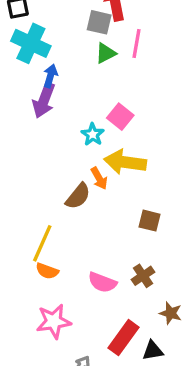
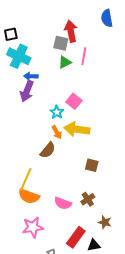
blue arrow: (50, 76) -> (31, 76), turned -104
orange arrow: (99, 178) -> (57, 132), moved
orange semicircle: (47, 271) -> (29, 196), size x1.5

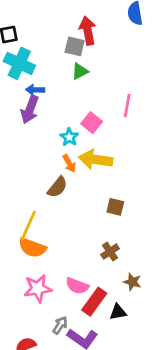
pink line: (84, 56) -> (127, 106), moved
pink semicircle: (63, 203) -> (77, 286), moved

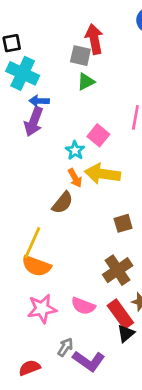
brown square: (115, 207) -> (123, 223), turned -30
brown cross: (110, 252) -> (118, 270), size x1.5
red rectangle: (94, 302) -> (120, 314), moved, turned -72
black triangle: (118, 312) -> (126, 333), turned -30

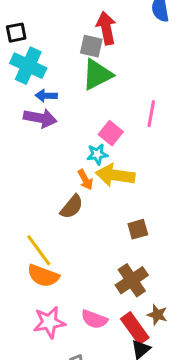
green triangle: (86, 82) -> (97, 75), size x1.6
purple arrow: (34, 122) -> (40, 118), turned -100
cyan star: (75, 150) -> (97, 154), moved, turned 30
yellow line: (32, 243) -> (39, 250), turned -60

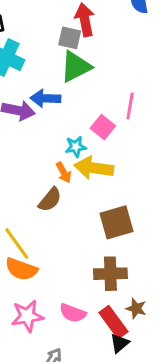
blue arrow: (46, 96) -> (45, 98), moved, size x1.4
pink square: (111, 133) -> (103, 127), moved
brown square: (138, 229) -> (117, 222), size x1.6
brown cross: (132, 280) -> (110, 274), turned 32

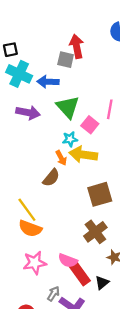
green triangle: (76, 67) -> (68, 107), moved, turned -45
blue arrow: (45, 98) -> (48, 82), moved
brown cross: (110, 274) -> (95, 232), turned -35
red rectangle: (113, 322) -> (80, 274), moved

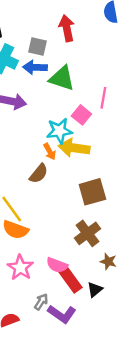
gray square: (66, 60) -> (37, 47), moved
green triangle: (68, 107) -> (62, 78), moved, turned -30
cyan star: (70, 139) -> (59, 131), size x1.5
pink star: (35, 263) -> (20, 268), turned -30

